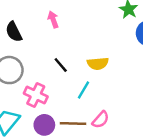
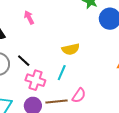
black line: (61, 65) -> (24, 61), moved
pink cross: (36, 95) -> (35, 80), moved

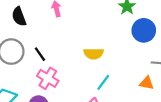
cyan line: (62, 73) -> (103, 82), moved

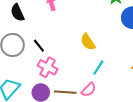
yellow semicircle: (94, 54) -> (88, 42), turned 60

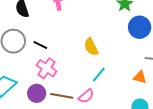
black line: (39, 46) -> (40, 45), turned -32

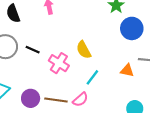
pink cross: (47, 68) -> (59, 63), moved
orange triangle: (140, 77) -> (127, 71), moved

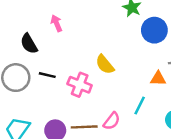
black semicircle: (13, 13) -> (29, 44), moved
cyan line: (92, 77) -> (140, 106), moved

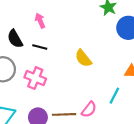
black line: (47, 75) -> (40, 47), moved
pink cross: (80, 85) -> (35, 78), moved

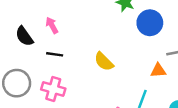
black semicircle: (15, 39) -> (24, 36), moved

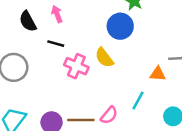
blue circle: (150, 23) -> (120, 26), moved
pink cross: (53, 89) -> (76, 66), moved

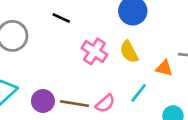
yellow semicircle: (104, 58) -> (129, 52), moved
pink cross: (76, 66) -> (94, 51), moved

